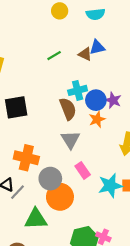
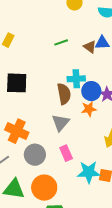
orange circle: (60, 197) -> (44, 188), moved

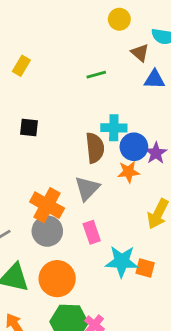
brown triangle: (90, 47) -> (140, 53), moved
black square: (17, 83) -> (29, 127), size x0.6
orange cross: (17, 131) -> (47, 205), moved

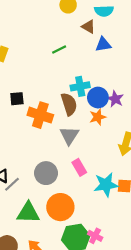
orange cross: (47, 205) -> (40, 115), moved

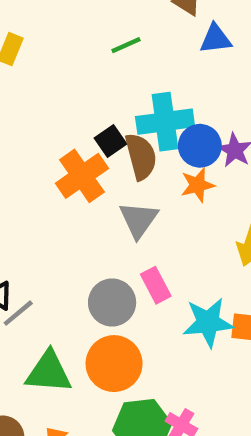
cyan cross: (80, 86) -> (165, 122), size x1.4
black square: (17, 99) -> (110, 141), moved, turned -32
orange cross: (40, 115) -> (82, 176), turned 35
gray circle: (46, 173) -> (112, 303), moved

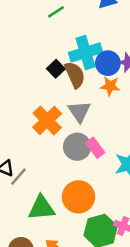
orange cross: (82, 176) -> (47, 120), moved
orange star: (198, 185) -> (110, 86), turned 30
gray circle: (112, 303) -> (77, 147), moved

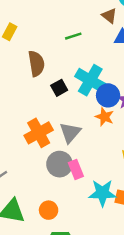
cyan cross: (86, 52) -> (90, 80), turned 32
brown semicircle: (75, 75) -> (36, 64), moved
orange circle: (78, 197) -> (49, 210), size x0.6

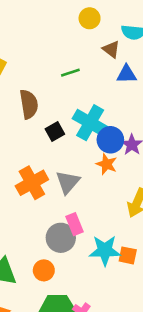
gray circle: (60, 164) -> (61, 238), moved

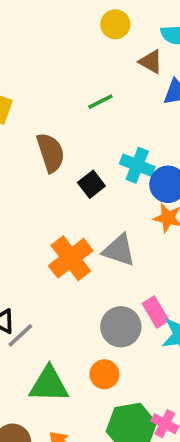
cyan cross: (90, 123) -> (137, 165), size x0.7
gray triangle: (68, 182) -> (119, 250), turned -44
pink rectangle: (74, 224) -> (156, 312), moved

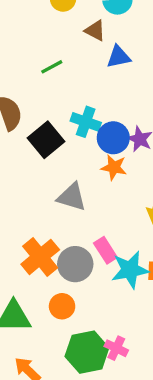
black square: (91, 184) -> (46, 140), size x1.5
orange cross: (71, 258) -> (40, 257), moved

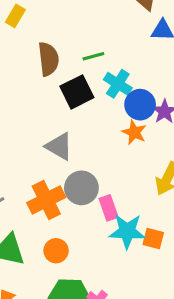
green line: (52, 67) -> (93, 56), moved
gray triangle: (72, 197) -> (59, 146), moved
gray circle: (75, 264) -> (81, 188), moved

